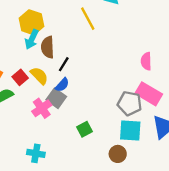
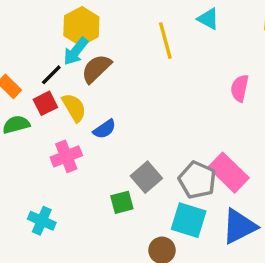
brown semicircle: (48, 47) -> (96, 69), turned 35
pink semicircle: (146, 61) -> (240, 88), moved
black line: (64, 64) -> (51, 75), moved
gray square: (56, 98) -> (146, 177), moved

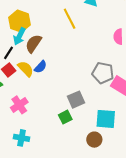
blue semicircle: (105, 129) -> (41, 67), moved
pink cross: (66, 156) -> (19, 105), moved
gray square: (146, 177) -> (76, 100), turned 30
gray pentagon: (197, 180) -> (103, 73), moved

